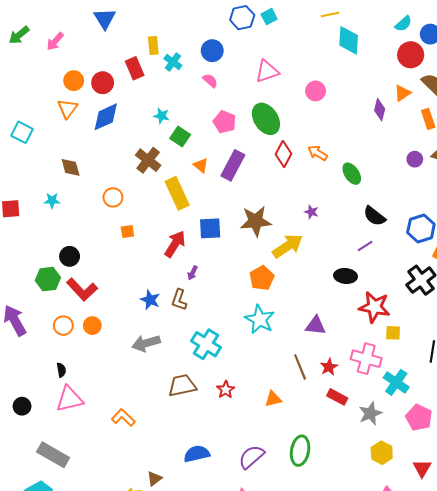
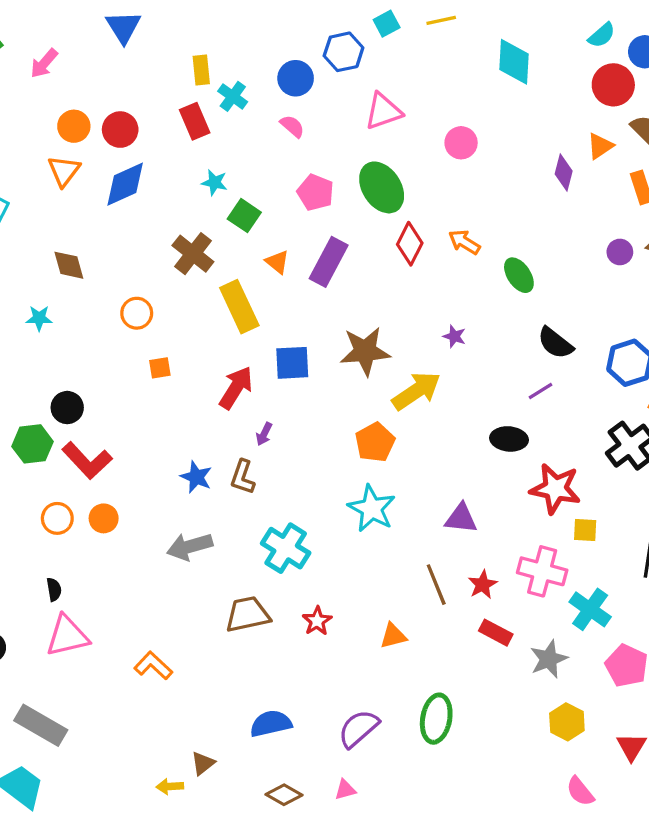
yellow line: (330, 14) -> (441, 20), moved
blue hexagon: (242, 18) -> (344, 52), moved
red rectangle: (135, 68) -> (195, 121), moved

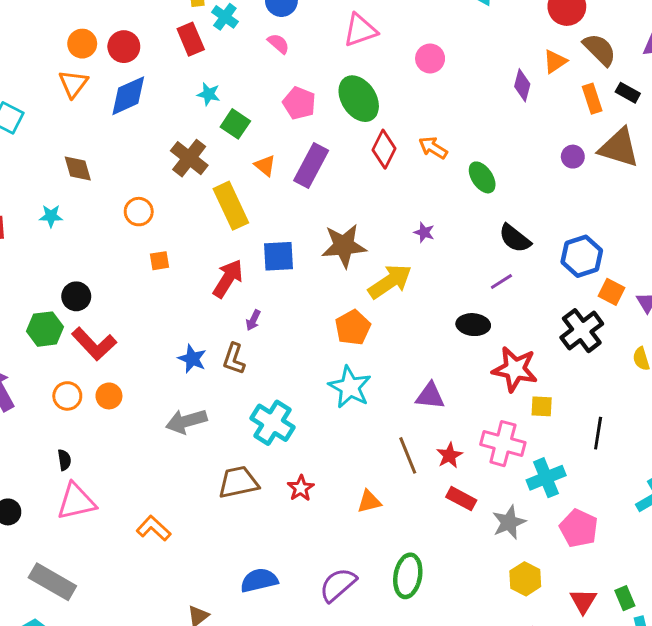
cyan cross: (590, 609) -> (546, 478), turned 33

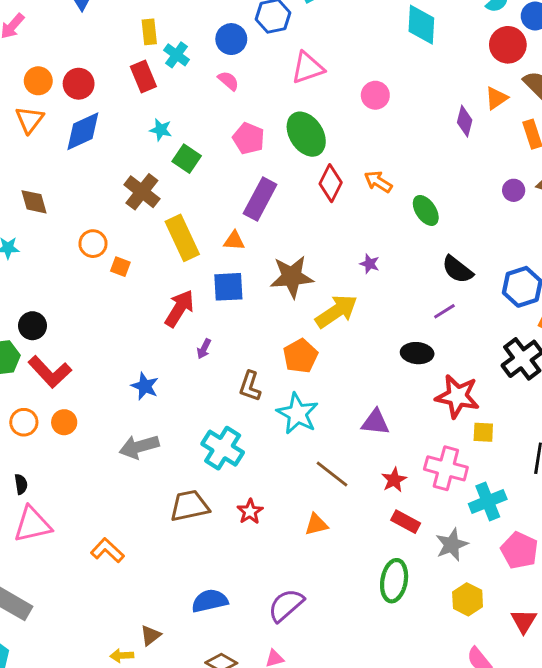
orange triangle: (265, 166) -> (234, 241), moved, turned -35
orange square: (160, 261) -> (120, 267), moved, turned 30
brown L-shape: (234, 359) -> (250, 386), moved
brown line: (408, 455) -> (332, 474), moved, turned -30
green ellipse: (408, 576) -> (394, 581), moved

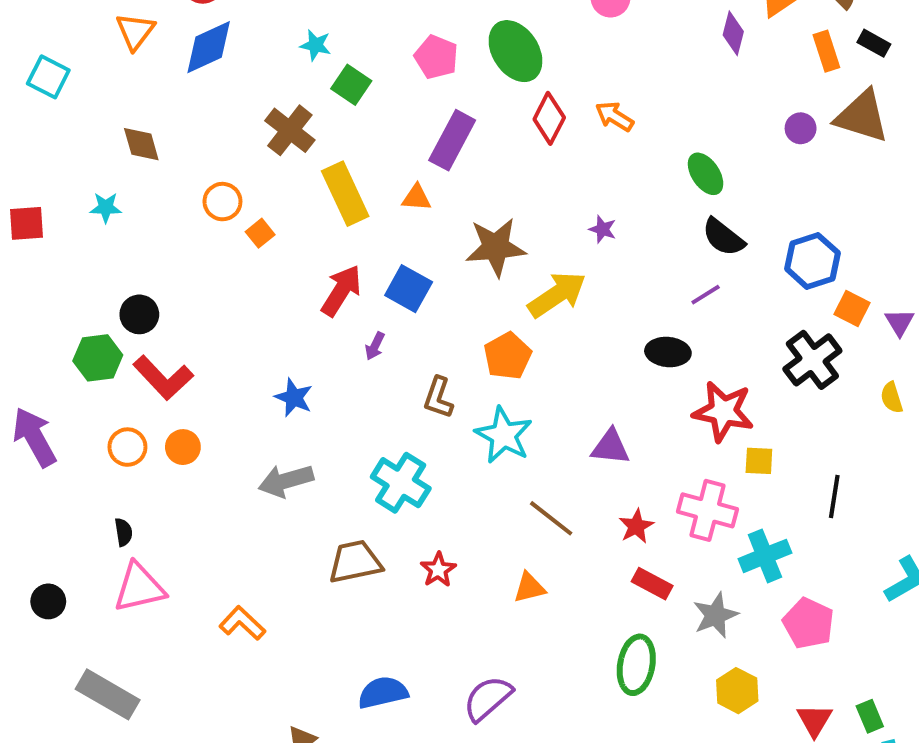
green ellipse: (426, 210) -> (706, 174), moved
orange square: (120, 267) -> (260, 233), turned 30
blue square: (228, 287) -> (409, 289), moved, turned 32

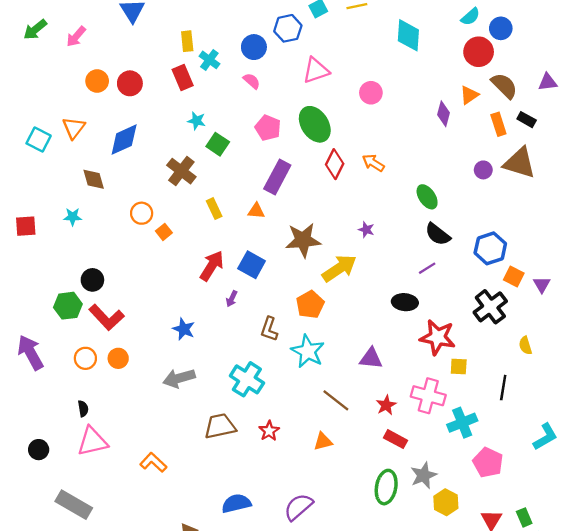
orange triangle: (135, 31) -> (74, 128), moved
blue diamond: (209, 47) -> (124, 140), moved
yellow rectangle: (345, 194) -> (214, 209), size x0.6
yellow semicircle: (892, 398) -> (525, 345), moved
gray star: (715, 615) -> (424, 475), moved

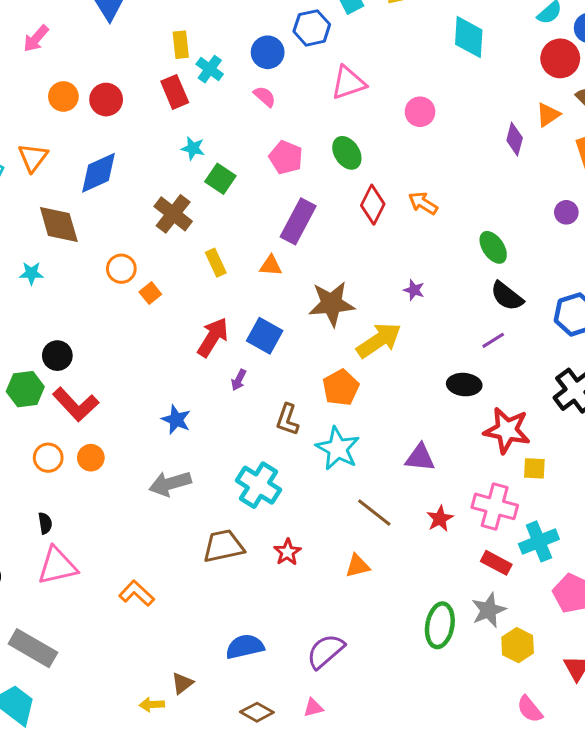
green ellipse: (315, 124) -> (347, 153), size x0.7
brown diamond: (94, 179) -> (59, 225), size x1.4
red rectangle: (395, 439) -> (496, 563), moved

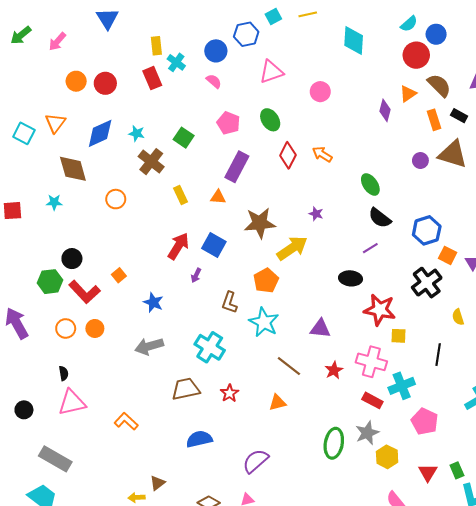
cyan star: (193, 148) -> (137, 133), moved
orange square: (150, 293) -> (119, 275), moved
blue semicircle: (245, 647) -> (199, 439), moved

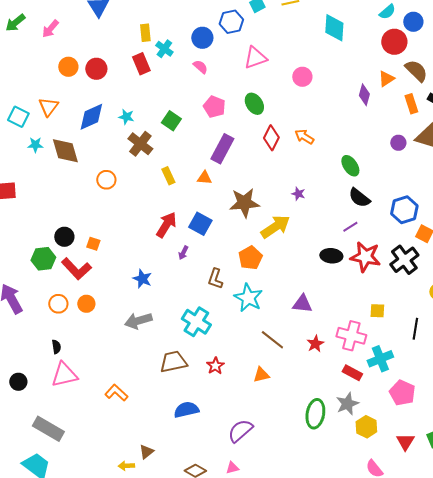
cyan star: (54, 202) -> (35, 145), moved
orange square: (119, 275) -> (93, 244), moved, turned -32
red star: (380, 310) -> (365, 257), moved

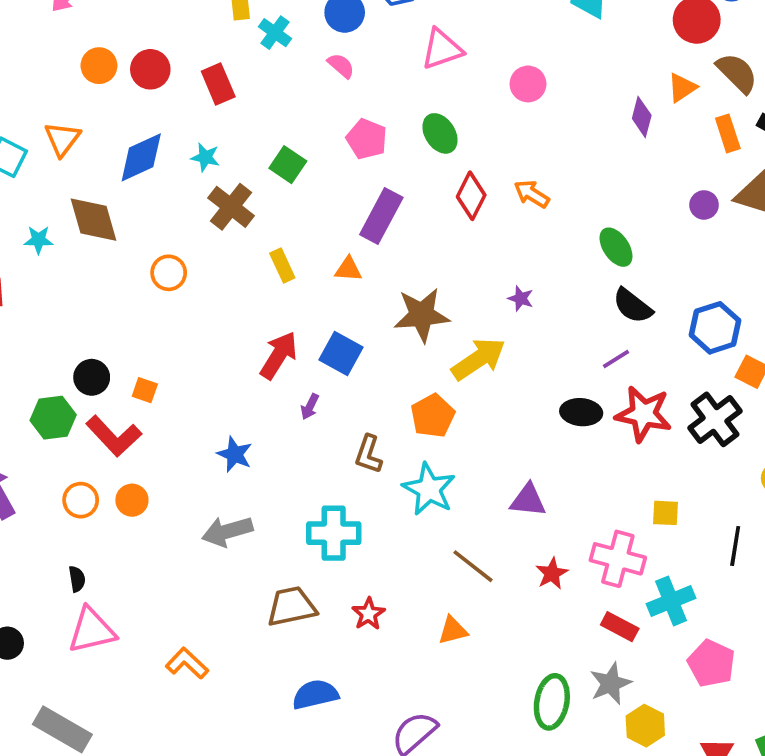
red rectangle: (141, 64) -> (218, 84), moved
cyan star: (35, 145) -> (38, 240), moved
cyan cross: (196, 322) -> (334, 533), turned -32

